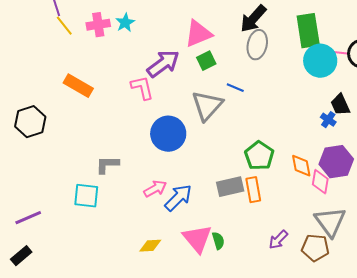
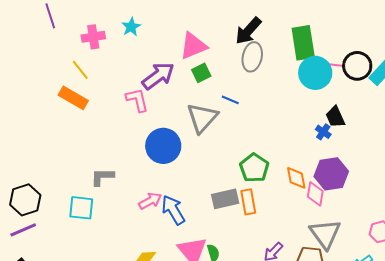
cyan star: (125, 23) -> (131, 27), moved
yellow line: (64, 26) -> (80, 70), moved
black hexagon: (30, 122) -> (25, 200), moved
blue arrow: (178, 198) -> (173, 210), turned -76

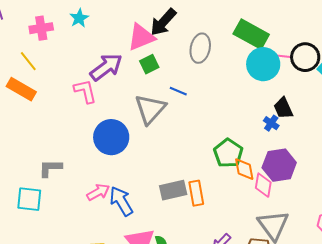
black arrow: (248, 31) -> (163, 22), moved
green rectangle: (303, 43) -> (251, 34), turned -52
green pentagon: (254, 168) -> (228, 153), moved

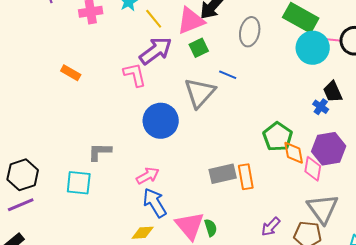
yellow line: (28, 61) -> (154, 19), moved
orange rectangle: (21, 89) -> (71, 73), size x0.7
blue arrow: (121, 201) -> (155, 203), moved

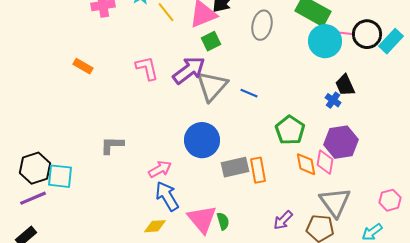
purple arrow: (156, 51) -> (189, 70), moved
blue line: (228, 75) -> (249, 93), moved
blue circle: (161, 121) -> (202, 140), moved
orange diamond: (294, 153) -> (306, 164), moved
cyan square: (79, 183) -> (60, 176), moved

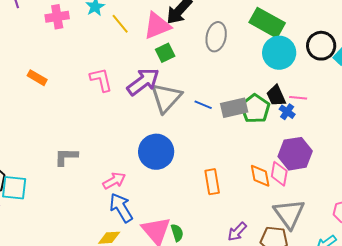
pink line: (344, 33) -> (298, 98), moved
black trapezoid: (345, 85) -> (276, 96), moved
green pentagon: (290, 130) -> (255, 109), moved
gray rectangle: (235, 167) -> (234, 108), moved

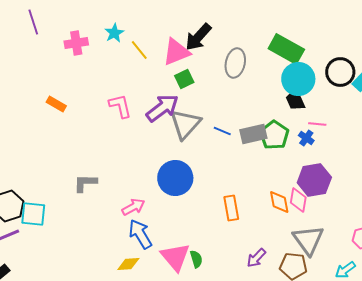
black trapezoid: (276, 96) -> (295, 100), moved

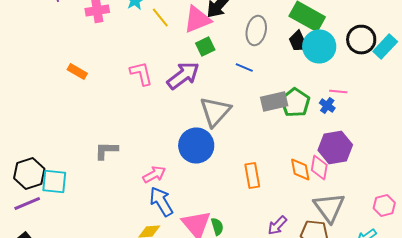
black trapezoid: (295, 100) -> (298, 42), moved
gray triangle: (185, 124) -> (215, 112), moved
blue line: (222, 131) -> (244, 68), moved

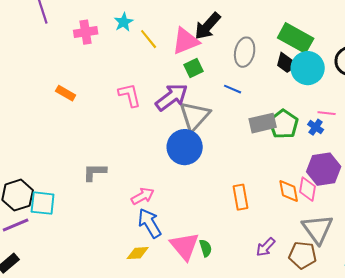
black trapezoid: (298, 42) -> (287, 63), turned -30
gray triangle: (215, 112) -> (195, 116), moved
blue circle: (196, 146) -> (185, 147), moved

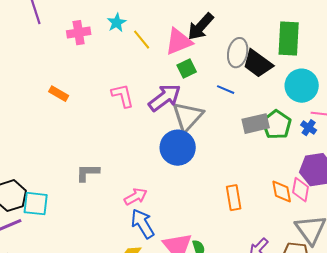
green rectangle: (296, 38) -> (289, 39), turned 64
black trapezoid: (287, 63) -> (258, 64), moved, size x1.4
cyan circle: (308, 68) -> (302, 86), moved

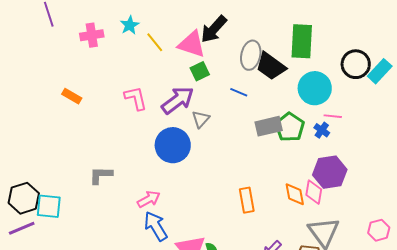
pink triangle: (179, 42) -> (192, 44), turned 40
gray triangle: (188, 117) -> (201, 119), size x0.6
blue circle: (178, 148) -> (173, 145), moved

